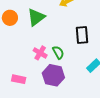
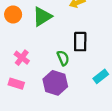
black rectangle: (82, 35) -> (80, 42), moved
pink cross: (40, 53) -> (22, 58), moved

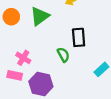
purple hexagon: (55, 83) -> (41, 84), moved
pink rectangle: (16, 84) -> (15, 75), moved

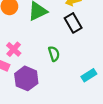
black rectangle: (79, 37) -> (73, 23), moved, turned -36

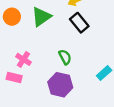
purple hexagon: (26, 78) -> (60, 85), moved

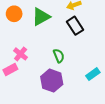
pink rectangle: (14, 77) -> (10, 69), turned -48

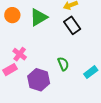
green semicircle: (59, 56) -> (63, 64), moved
purple hexagon: (52, 81) -> (39, 80), moved

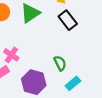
cyan rectangle: (91, 72) -> (73, 83), moved

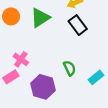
cyan rectangle: (73, 83) -> (96, 77), moved

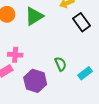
black rectangle: (78, 25) -> (81, 22), moved
pink cross: (21, 59) -> (15, 55), turned -32

